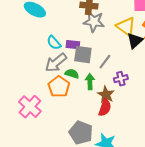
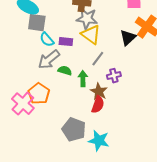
yellow triangle: (126, 27) -> (91, 35), moved
gray square: (83, 55) -> (37, 23), moved
orange pentagon: (59, 87) -> (39, 94), moved

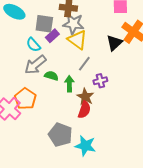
gray square: (37, 23) -> (44, 24), moved
purple rectangle: (66, 42) -> (52, 36), moved, turned -48

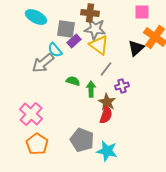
gray arrow: (35, 65) -> (43, 63), moved
orange pentagon: (25, 99) -> (37, 144), moved

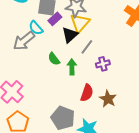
yellow triangle: (99, 45) -> (80, 23), turned 35
black triangle: (136, 48) -> (70, 35), moved
green semicircle: (73, 81) -> (54, 59), turned -144
brown star: (107, 102) -> (108, 99), moved

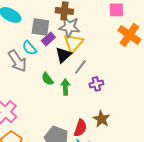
gray arrow: (24, 41) -> (17, 61), turned -85
red semicircle: (87, 93) -> (80, 128), moved

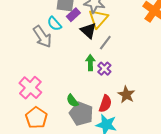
black triangle: (63, 55) -> (88, 31), turned -36
green semicircle: (47, 79) -> (72, 101), moved
purple cross: (96, 84) -> (104, 69), moved, turned -32

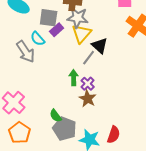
black triangle: (88, 31) -> (100, 46), moved
brown star: (126, 95) -> (88, 99), moved
red semicircle: (105, 104) -> (114, 135), moved

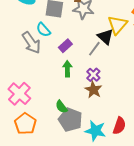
purple rectangle: (57, 30) -> (65, 46), moved
yellow triangle: (82, 34) -> (117, 25), moved
green arrow: (74, 78) -> (67, 69), moved

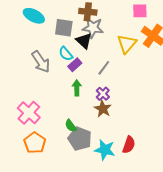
cyan semicircle: (43, 30) -> (66, 54), moved
black triangle: (105, 37) -> (84, 41), moved

